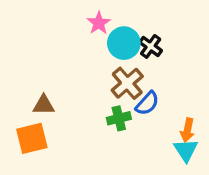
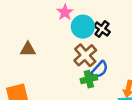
brown triangle: (44, 105) -> (28, 49), moved
green cross: (119, 118) -> (89, 79), moved

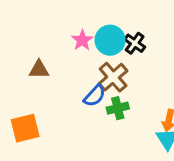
pink star: (65, 12) -> (82, 40), moved
blue semicircle: (100, 70) -> (95, 96), moved

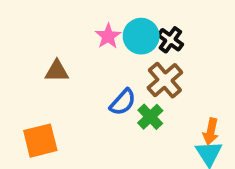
brown cross: (113, 77) -> (165, 80), moved
green cross: (118, 108) -> (150, 117), turned -30

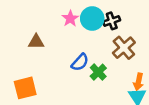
black cross: (170, 40) -> (112, 21), turned 35
brown cross: (165, 80) -> (124, 48), moved

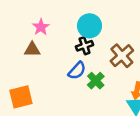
pink star: (70, 18) -> (41, 27), moved
black cross: (112, 21) -> (85, 46), moved

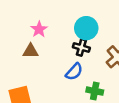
black cross: (85, 46) -> (81, 47), turned 35
green cross: (96, 81) -> (95, 91), moved, turned -35

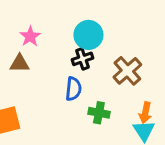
black cross: (81, 47) -> (82, 59), turned -35
blue semicircle: (74, 72) -> (73, 89), turned -36

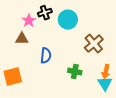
black cross: (82, 59) -> (45, 13), moved
blue semicircle: (73, 89) -> (46, 56), moved

